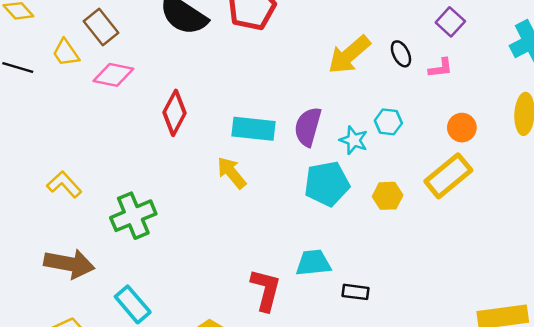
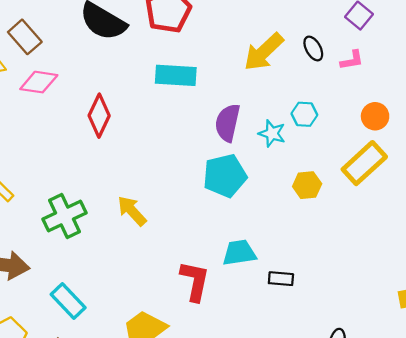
cyan rectangle: (253, 129) -> (176, 75), moved
yellow arrow: (232, 173) -> (132, 211), moved
cyan pentagon: (327, 184) -> (225, 176), moved

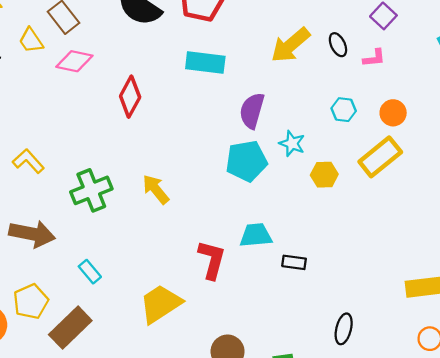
cyan hexagon: (304, 114) -> (344, 110), moved
cyan star: (272, 133) -> (292, 144), moved
cyan rectangle: (68, 301) -> (90, 272), size x0.7

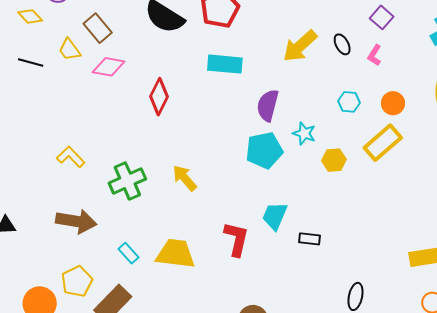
pink L-shape: (374, 58) -> (375, 55), turned 130
cyan trapezoid: (256, 235) -> (275, 216), turned -60
yellow trapezoid: (160, 304) -> (176, 254), moved, turned 42

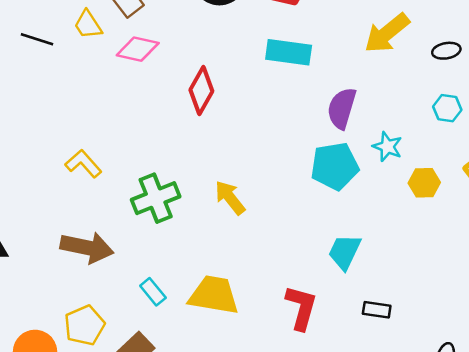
black ellipse: (342, 44) -> (446, 51), moved, turned -75
red L-shape: (236, 239) -> (301, 308), moved
black rectangle: (310, 239) -> (377, 310), moved

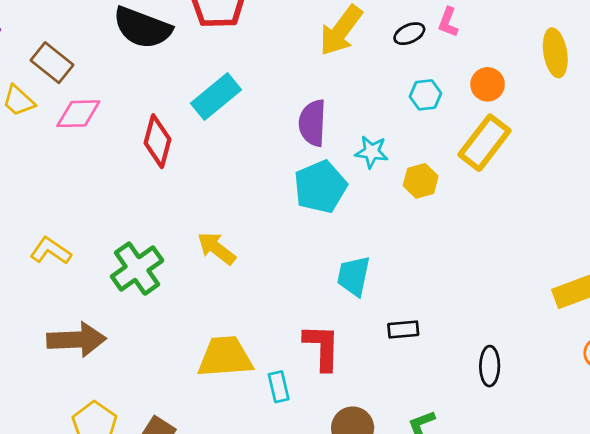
cyan rectangle: (289, 52) -> (216, 97), moved, turned -33
cyan rectangle: (153, 292) -> (279, 387), moved, turned 40

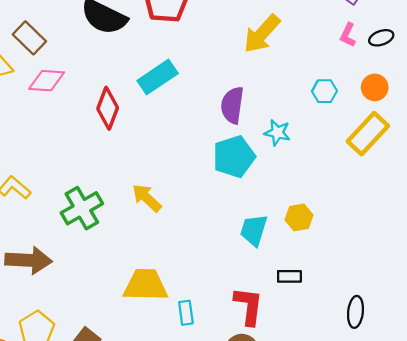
black ellipse: (409, 34) -> (381, 38), moved
yellow hexagon: (421, 181) -> (299, 217), moved
red L-shape: (322, 347) -> (249, 306), moved

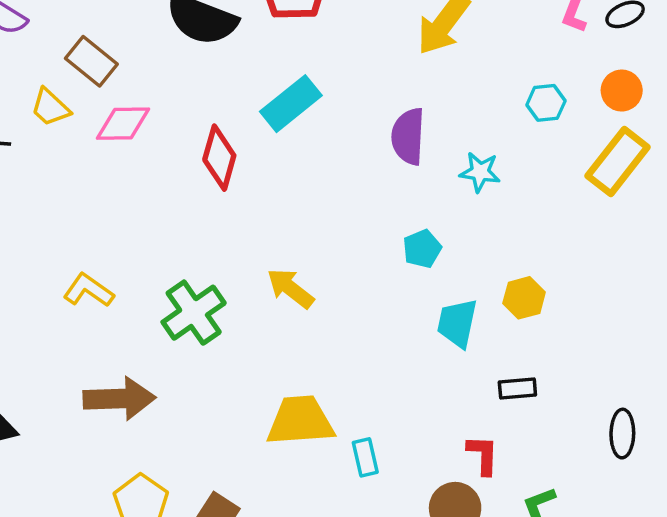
cyan pentagon: (234, 157) -> (422, 249), moved, size x0.6
red L-shape: (249, 306) -> (483, 455), moved, size x0.7

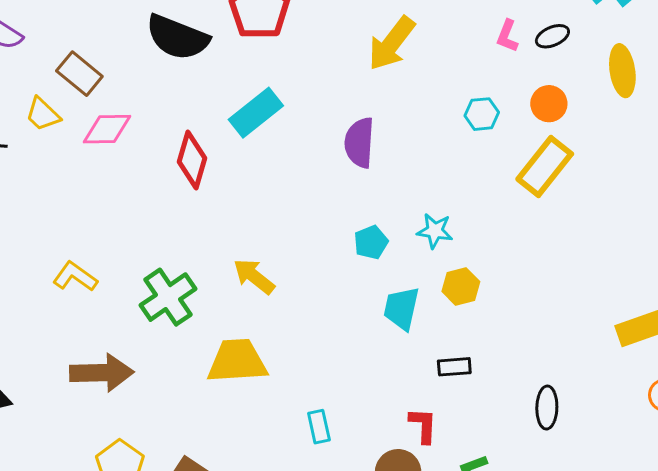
cyan star: (480, 172) -> (435, 231), moved
yellow trapezoid: (300, 421) -> (237, 361), moved

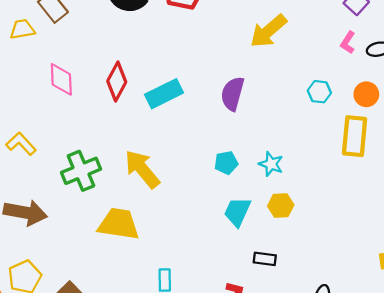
cyan rectangle: (256, 113) -> (164, 94), moved
yellow trapezoid: (43, 114) -> (22, 29), turned 115
pink diamond: (107, 129) -> (61, 79), moved, turned 76
yellow rectangle: (545, 166) -> (355, 136), turned -45
yellow arrow: (254, 276) -> (142, 169), size x1.4

